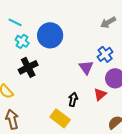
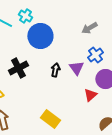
gray arrow: (108, 22) -> (89, 28), moved
cyan cross: (22, 41) -> (25, 16), moved
black arrow: (73, 99) -> (55, 70), moved

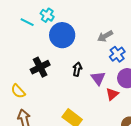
gray arrow: (89, 28) -> (105, 36), moved
purple triangle: (76, 68) -> (98, 78), moved

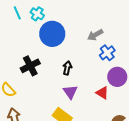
cyan line: (27, 22) -> (17, 13), moved, turned 40
purple triangle: (98, 78) -> (70, 92), moved
red triangle: (112, 94) -> (102, 93), turned -48

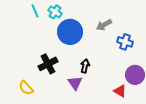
gray arrow: (95, 35) -> (104, 25), moved
blue cross: (107, 53) -> (125, 42), moved, turned -35
purple triangle: (70, 92) -> (75, 83), moved

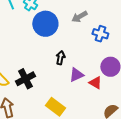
black cross: (48, 64) -> (25, 79), moved
purple triangle: (75, 83) -> (76, 75), moved, turned 42

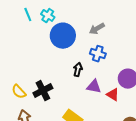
blue cross: (100, 34) -> (98, 54), moved
purple triangle: (76, 75) -> (94, 87), turned 35

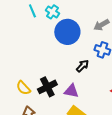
black arrow: (78, 70) -> (82, 66), turned 32
purple triangle: (94, 87) -> (71, 91), moved

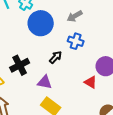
black cross: (47, 87) -> (20, 65), moved

